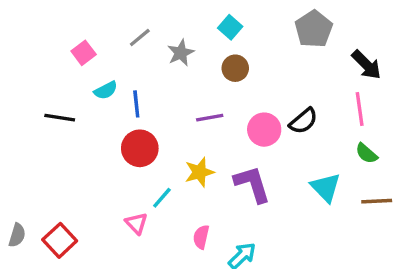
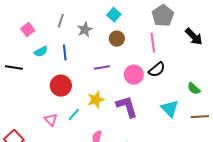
gray line: (140, 37) -> (61, 21), turned -32
blue line: (136, 104) -> (65, 53), moved
pink line: (360, 109) -> (153, 43), moved
pink triangle: (136, 223) -> (51, 120), moved

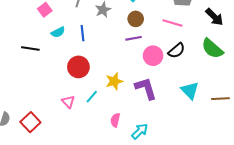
pink line: (153, 43) -> (172, 23), turned -66
purple line: (102, 68) -> (134, 38), moved
green semicircle: (194, 89) -> (212, 49), moved, size x1.6

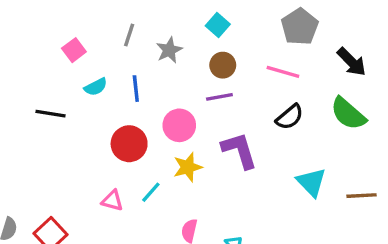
pink circle: (153, 56) -> (179, 125), moved
purple L-shape: (146, 88) -> (239, 150), moved
pink triangle: (68, 102) -> (112, 201), turned -32

